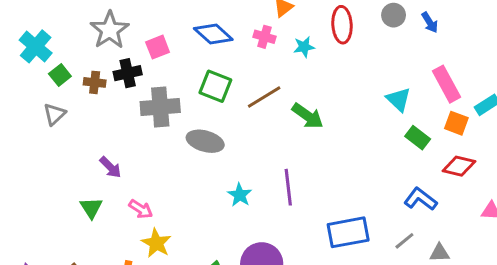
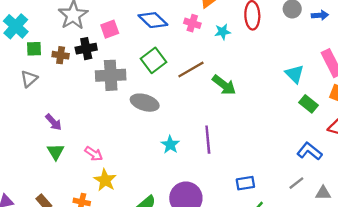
blue arrow: (430, 22) -> (320, 15), turned -63
green square: (60, 75) -> (34, 49), turned 35
green square: (215, 86) -> (153, 60), turned 30
purple arrow: (110, 167) -> (53, 122), moved
blue rectangle: (348, 232) -> (245, 183), moved, size x0.6

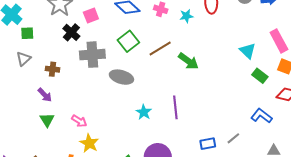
black cross: (86, 49) -> (71, 32), turned -36
brown cross: (61, 55) -> (53, 69), moved
gray line: (296, 183) -> (233, 138), moved

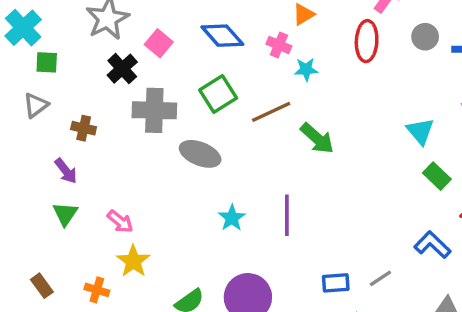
pink square: (91, 16) -> (159, 43), turned -35
cyan star: (186, 16) -> (306, 69), moved

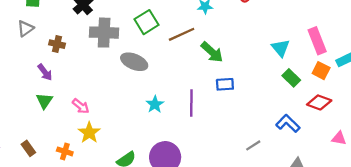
blue rectangle: (336, 283) -> (225, 84), moved

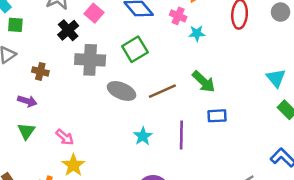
brown line: (182, 34) -> (162, 91), moved
purple arrow: (45, 72) -> (27, 101), turned -36

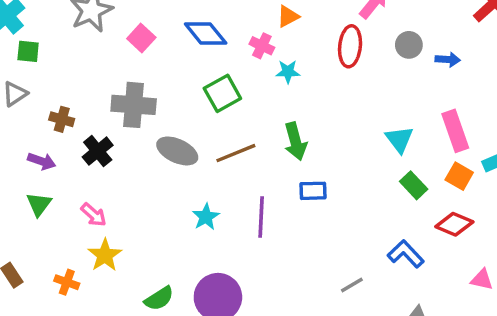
black cross: (68, 30) -> (98, 151), moved
green square: (135, 49) -> (222, 93), moved
green arrow: (204, 82) -> (295, 141), turned 30

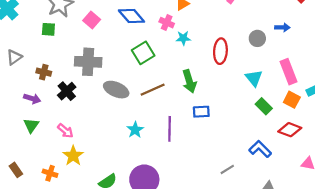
gray circle: (409, 45) -> (257, 38), moved
red ellipse: (350, 46) -> (220, 51), moved
green square: (28, 51) -> (48, 29), moved

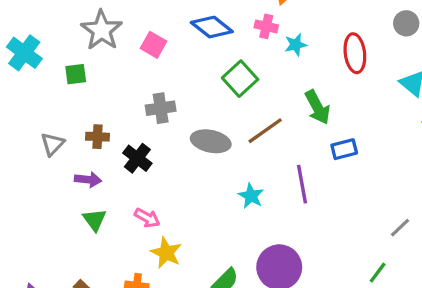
green square: (48, 29) -> (76, 74), moved
gray triangle: (14, 57) -> (52, 144), moved
gray cross: (88, 62) -> (161, 108), size x0.7

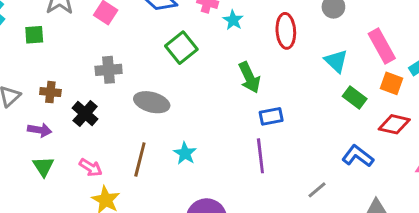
cyan star: (296, 45) -> (233, 20), turned -30
brown line: (265, 131) -> (140, 159), moved, turned -44
purple line: (302, 184) -> (260, 156), moved

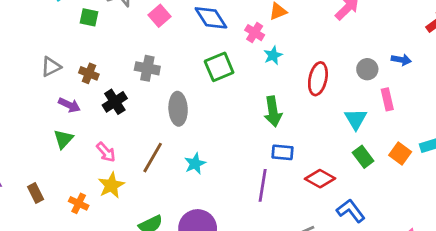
pink rectangle: (382, 46) -> (387, 99), moved, size x0.7
gray ellipse: (152, 102) -> (178, 109), turned 56
red diamond: (394, 124) -> (320, 179), moved

